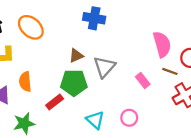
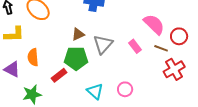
pink semicircle: (162, 44) -> (154, 24), turned -30
pink rectangle: (143, 80) -> (135, 46), moved

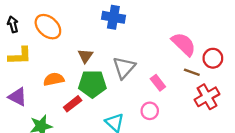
brown triangle: (78, 34) -> (85, 56), moved, turned -32
pink rectangle: (135, 46) -> (158, 83), moved
orange semicircle: (33, 57) -> (54, 79), moved, turned 84
pink circle: (125, 89) -> (150, 111), moved

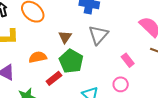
gray triangle: (124, 68) -> (98, 35), moved
green pentagon: (92, 84) -> (71, 61), turned 30

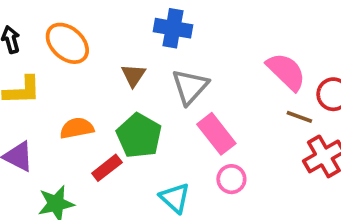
brown triangle: (65, 37) -> (133, 75), moved
pink rectangle: (128, 60) -> (216, 134), moved, size x1.5

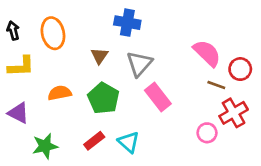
orange ellipse: (67, 43) -> (53, 33), turned 36
red rectangle: (107, 168) -> (94, 141), moved
pink circle: (231, 179) -> (207, 133), moved

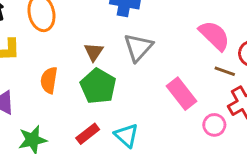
brown triangle: (99, 56) -> (94, 52), moved
orange semicircle: (60, 93) -> (49, 80), turned -70
pink rectangle: (158, 97) -> (182, 94), moved

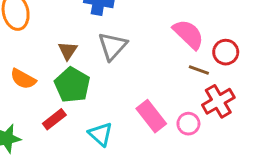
orange semicircle: (49, 80) -> (23, 79), turned -70
pink rectangle: (182, 94) -> (151, 116), moved
red rectangle: (88, 134) -> (54, 119), moved

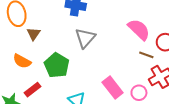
brown triangle: (68, 51) -> (34, 34), moved
red rectangle: (54, 119) -> (32, 90), moved

